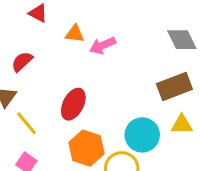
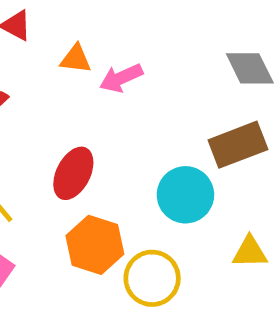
yellow triangle: (182, 125) -> (250, 252), moved
cyan circle: (142, 135) -> (185, 195), moved

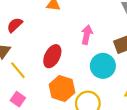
pink arrow: (121, 78) -> (87, 35), moved, turned 126

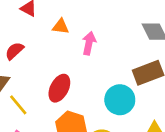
pink arrow: (87, 35) -> (89, 43), moved

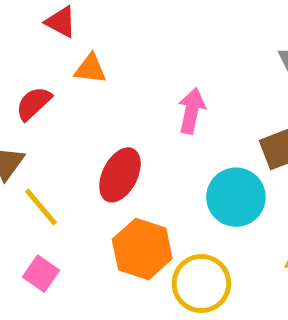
orange triangle: (61, 26) -> (90, 69), moved
pink arrow: (89, 43) -> (192, 111), moved

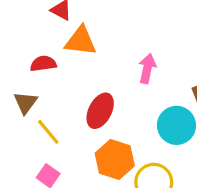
orange triangle: (90, 69) -> (81, 41), size x1.5
red semicircle: (34, 103) -> (43, 64), turned 35

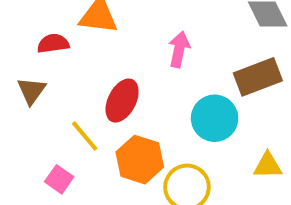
yellow line: (48, 132) -> (85, 136), moved

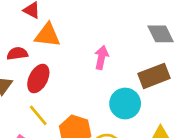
red ellipse: (122, 101) -> (38, 79), moved

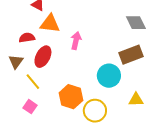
pink arrow: (101, 57) -> (76, 41), moved
yellow line: (38, 115) -> (33, 82), moved

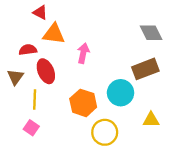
red ellipse: (43, 57) -> (46, 71), turned -50
yellow line: (33, 82) -> (35, 100), turned 42
orange hexagon: (71, 97) -> (83, 103), moved

